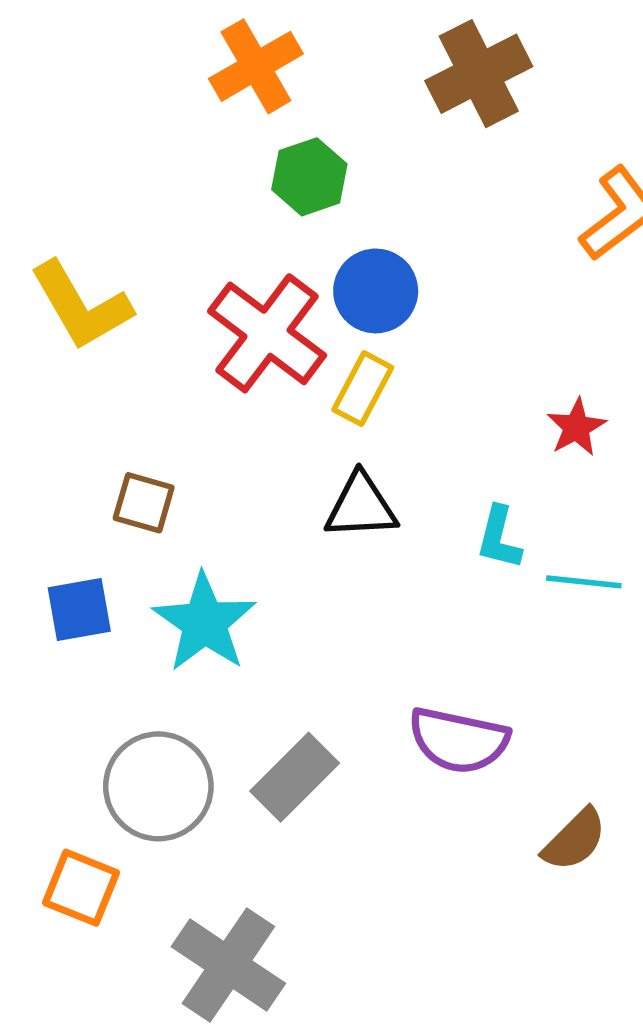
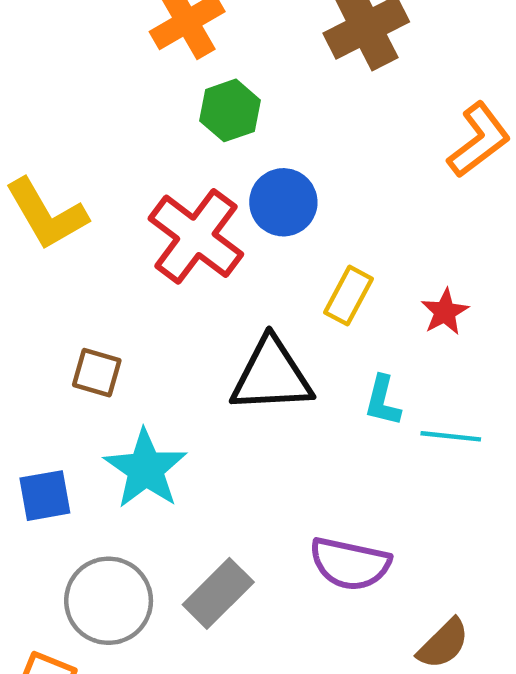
yellow rectangle: (363, 389) -> (349, 296), moved
black triangle: (361, 506) -> (271, 376), size x1.4
blue square: (79, 610) -> (45, 496), moved

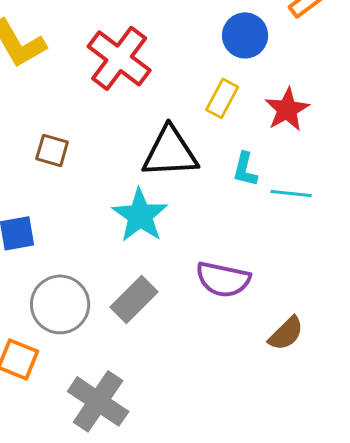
blue circle: (283, 202) -> (245, 35), moved
red star: (445, 312) -> (287, 109), size x1.4
cyan star: (146, 469) -> (140, 215), moved

